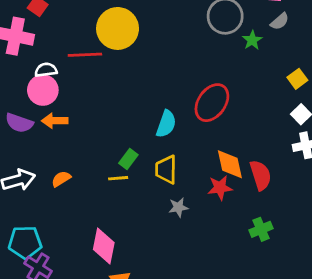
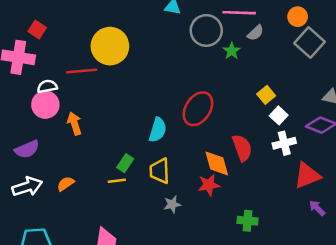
yellow square: (297, 79) -> (266, 95), moved
orange arrow: (55, 121) -> (74, 123), moved, turned 75
purple semicircle: (19, 123) -> (27, 149), moved, turned -40
red semicircle: (261, 175) -> (242, 148), moved
green cross: (261, 229) -> (248, 221), turned 30

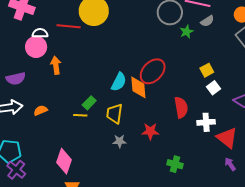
white cross: (284, 143) -> (206, 122), moved
orange diamond: (217, 163) -> (138, 87), moved
red triangle: (307, 176) -> (227, 138), turned 50

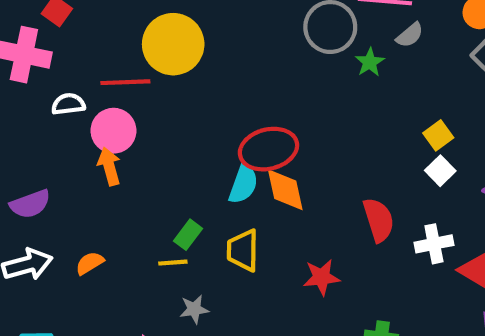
pink circle: (36, 47) -> (113, 131), moved
yellow square: (207, 70) -> (438, 135), moved
red ellipse: (153, 71) -> (268, 149), moved, turned 40
gray star: (120, 141) -> (194, 309), moved

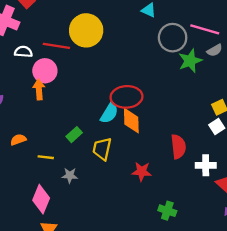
green star: (370, 62) -> (190, 61), size x1.5
yellow line: (173, 263) -> (46, 157), moved

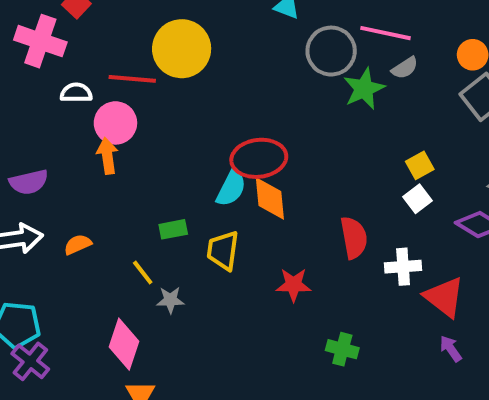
green rectangle: (74, 135) -> (173, 229), turned 35
yellow line: (46, 157) -> (143, 273), moved, turned 49

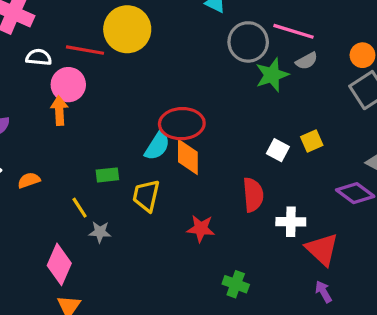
white square: (418, 199) -> (278, 150), moved, turned -30

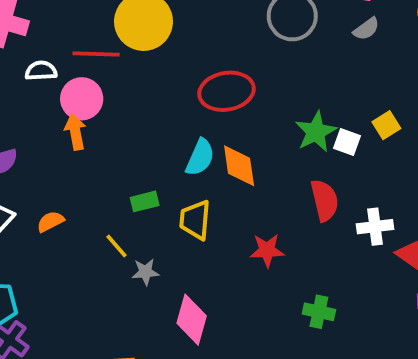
green star: (272, 75) -> (316, 132), moved
red ellipse: (182, 124) -> (227, 91), moved
pink diamond: (59, 264) -> (192, 320), moved

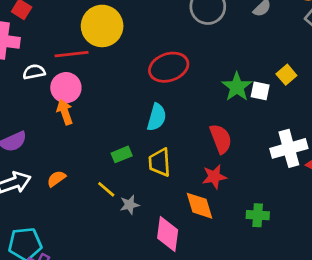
orange diamond: (239, 166) -> (199, 206), moved
red semicircle: (325, 200) -> (221, 139), moved
white cross: (375, 227) -> (289, 148), size x1.4

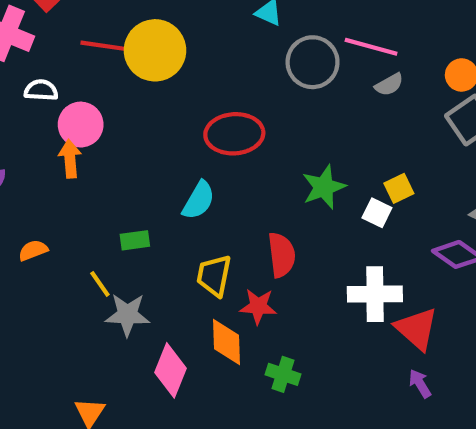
red line: (72, 54) -> (105, 46), moved
white square: (260, 91) -> (377, 213), moved
yellow trapezoid: (160, 162) -> (214, 276), moved
gray star: (130, 205) -> (127, 315), size x1.5
green cross: (258, 215) -> (283, 374), moved

